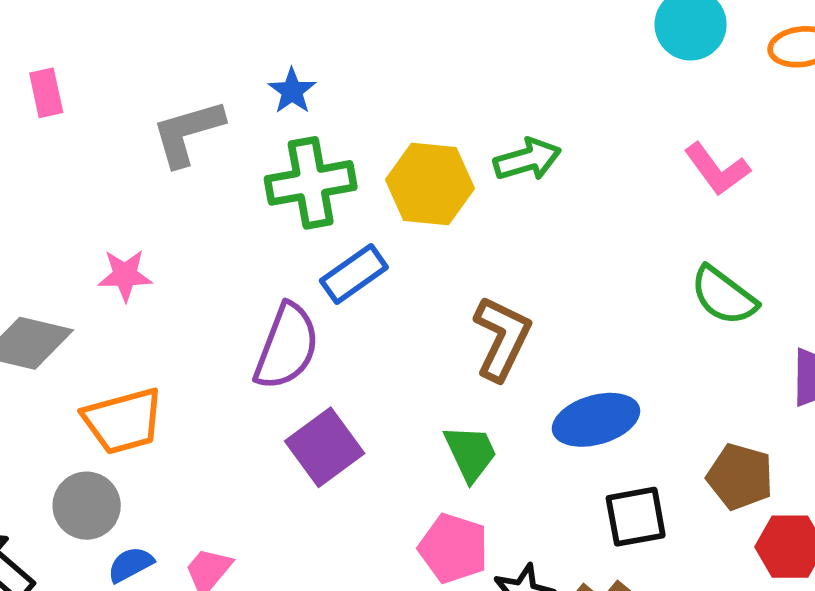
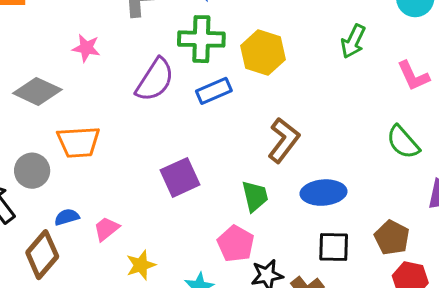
green arrow: (527, 159) -> (353, 41), moved, turned 120
pink star: (125, 275) -> (86, 48), moved
purple semicircle: (287, 347) -> (155, 80), moved
gray circle: (87, 506) -> (32, 171), moved

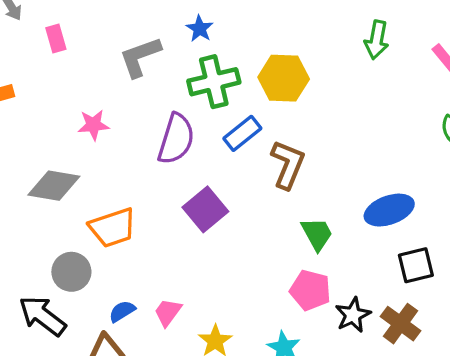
brown L-shape: (284, 140) -> (288, 164), moved
purple square: (180, 177) -> (205, 209), moved

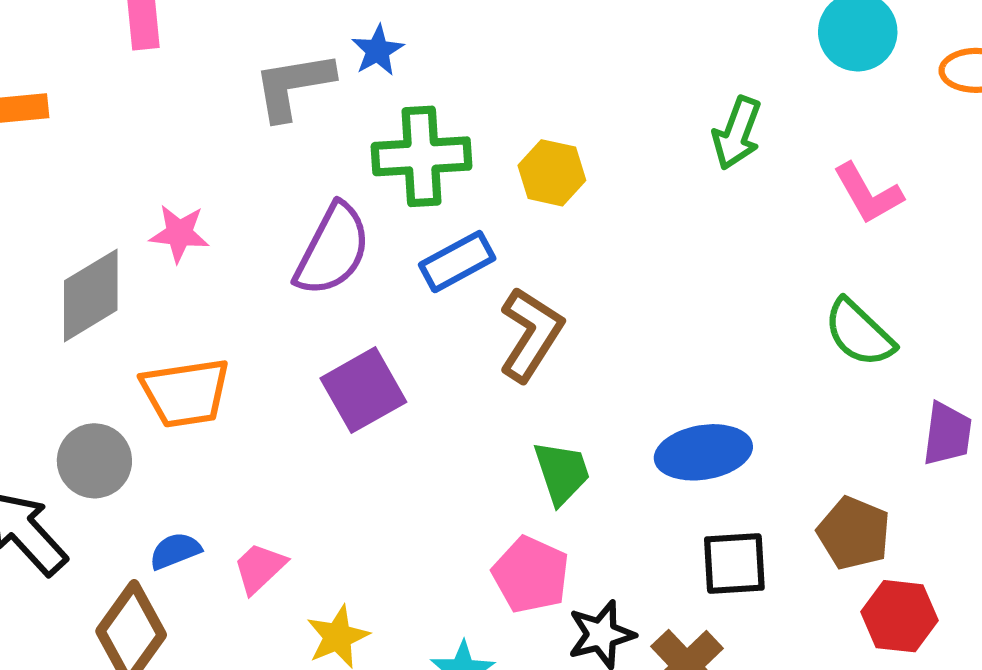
blue star: (200, 29) -> (378, 50), moved
yellow hexagon: (284, 78) -> (552, 173), size x0.7
pink star: (93, 125) -> (179, 233), moved
gray diamond: (54, 186) -> (91, 295), turned -51

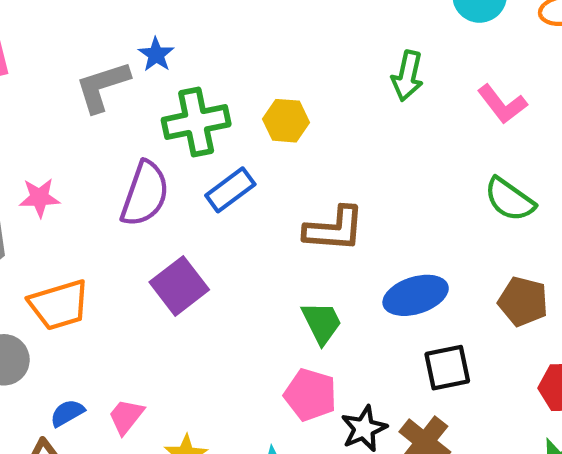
brown L-shape: (531, 334) -> (334, 229), moved, turned 70
brown pentagon: (854, 533) -> (523, 301), moved

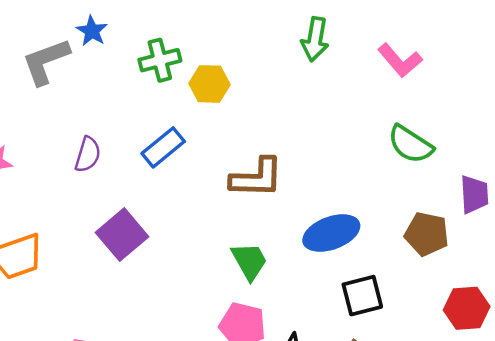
green cross: (196, 122) -> (160, 60), moved, size x0.7
purple semicircle: (145, 194) -> (88, 155), size x0.6

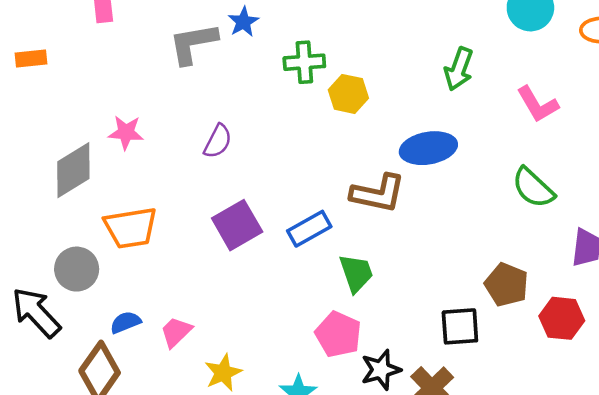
blue rectangle: (163, 147) -> (309, 229), moved
blue ellipse: (331, 233) -> (428, 148), moved
brown pentagon: (427, 234) -> (507, 285), moved
red hexagon: (467, 308) -> (562, 318), moved

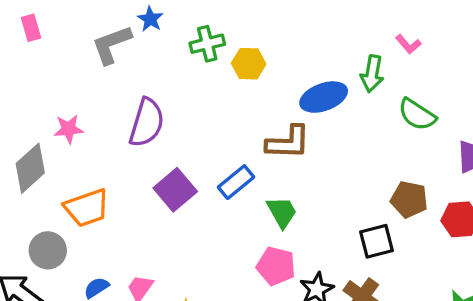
green arrow: (459, 69) -> (372, 74), moved
pink L-shape: (538, 104) -> (408, 44), size x0.7
purple semicircle: (218, 141) -> (147, 123), size x1.6

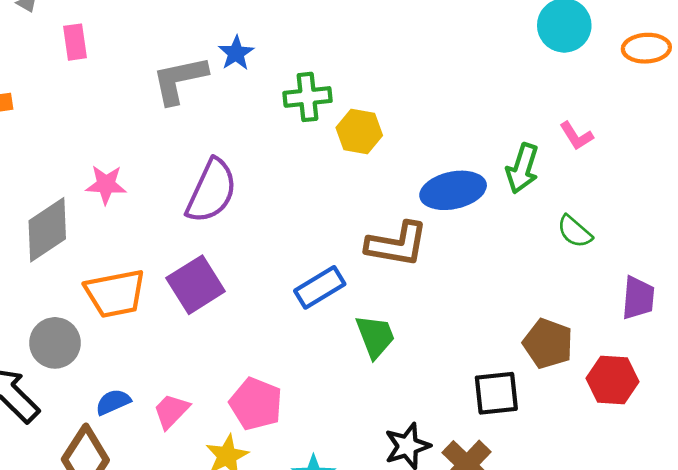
green semicircle: (417, 115) -> (575, 232), size x0.7
purple square: (175, 190) -> (196, 285), moved
pink pentagon: (276, 266) -> (256, 404), moved

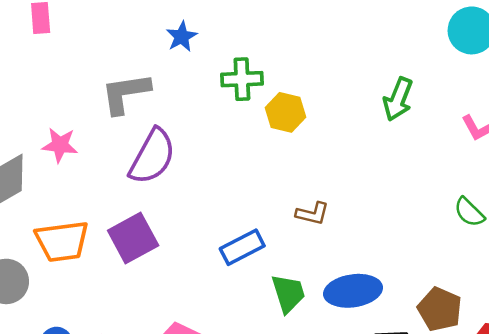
gray L-shape: (179, 80) -> (126, 93), moved
green arrow: (522, 168) -> (398, 99), moved
blue ellipse: (453, 190) -> (353, 291), moved
brown L-shape: (397, 244) -> (312, 214), size x0.6

